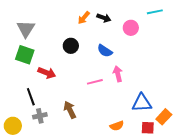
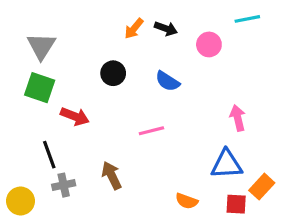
pink arrow: (118, 74) -> (238, 118), moved
orange semicircle: (117, 126) -> (187, 201), turned 40

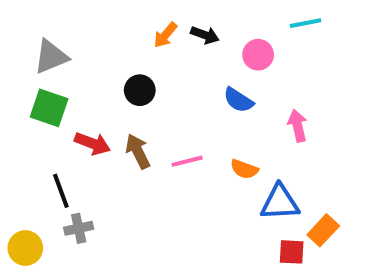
gray triangle: (41, 46) -> (51, 57), turned 36
blue semicircle: (167, 81) -> (238, 100), moved
pink arrow: (238, 118) -> (298, 126), moved
brown arrow: (112, 175) -> (138, 151), moved
orange semicircle: (187, 201) -> (244, 169), moved

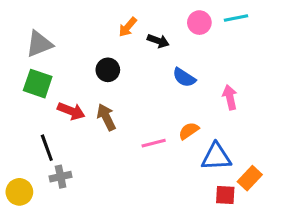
black arrow: (205, 35) -> (158, 41), moved
pink circle: (258, 55) -> (199, 23), moved
pink line: (187, 161) -> (154, 143), moved
orange semicircle: (244, 169) -> (189, 131), turned 125

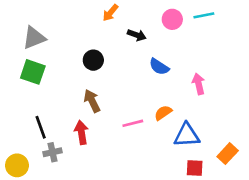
orange arrow: (128, 27) -> (110, 13), moved
red arrow: (71, 111) -> (81, 132), moved, turned -120
orange rectangle: (250, 178) -> (228, 154), moved

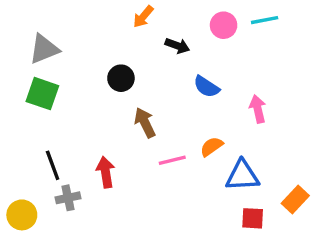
brown arrow: (92, 101) -> (145, 123), moved

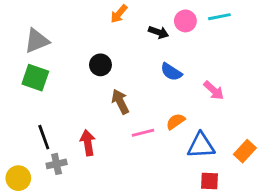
black arrow: (177, 46) -> (158, 32), moved
pink arrow: (258, 109) -> (214, 90), turned 145
orange rectangle: (295, 200) -> (245, 151), moved

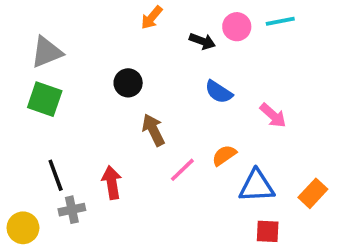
pink line: (143, 133) -> (182, 170), turned -30

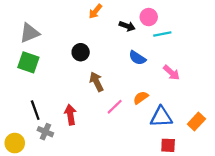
cyan line: (280, 21) -> (162, 34), moved
gray cross: (72, 210) -> (45, 132), turned 35

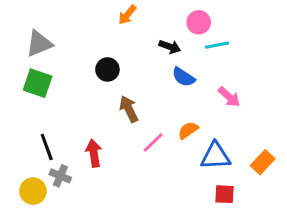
black arrow: (127, 26) -> (170, 47), moved
yellow circle: (15, 143) -> (33, 191), moved

